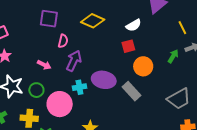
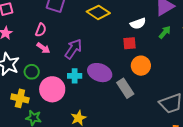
pink semicircle: (63, 41) -> (41, 30), moved
green arrow: (173, 56) -> (165, 32), moved

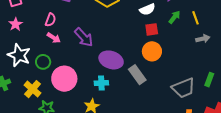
red square: (129, 43) -> (152, 29), moved
purple arrow: (73, 49) -> (84, 37), turned 105
cyan cross: (75, 76) -> (101, 83), moved
yellow cross: (20, 98) -> (32, 89), turned 30

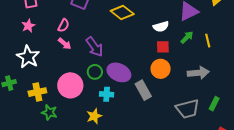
gray arrow: (203, 39) -> (198, 73), moved, size x1.5
green circle: (43, 62) -> (95, 72), moved
yellow cross: (32, 89) -> (37, 92), turned 30

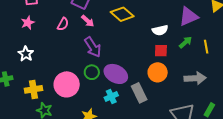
pink arrow: (65, 44) -> (88, 21), moved
white star: (28, 57) -> (26, 54), size x0.7
cyan cross: (107, 94) -> (111, 97), moved, turned -32

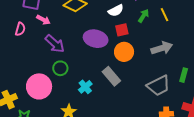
purple ellipse: (116, 74) -> (96, 39), moved

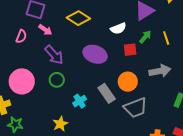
red square: (122, 30) -> (130, 50), moved
orange circle: (124, 52) -> (128, 82), moved
pink circle: (39, 86) -> (22, 81), moved
gray trapezoid: (159, 86) -> (135, 108), moved

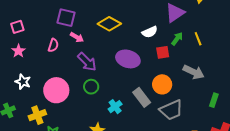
gray arrow: (160, 71) -> (194, 72), turned 40

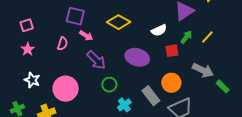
yellow line: (198, 39) -> (207, 37), turned 64
green circle: (91, 87) -> (109, 85), moved
green rectangle: (214, 100) -> (223, 86), moved, turned -64

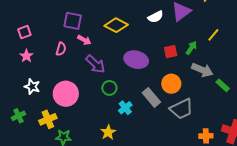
white semicircle: (159, 30) -> (156, 17), moved
green arrow: (186, 37) -> (191, 48), moved
yellow line: (207, 37) -> (213, 35), moved

